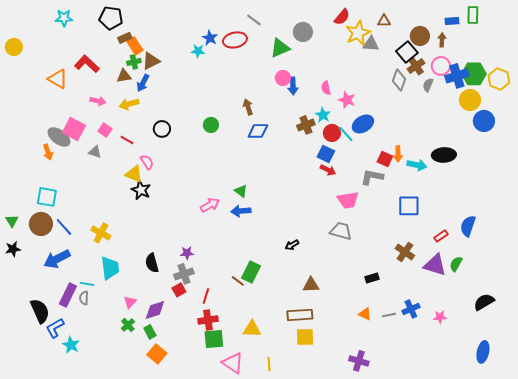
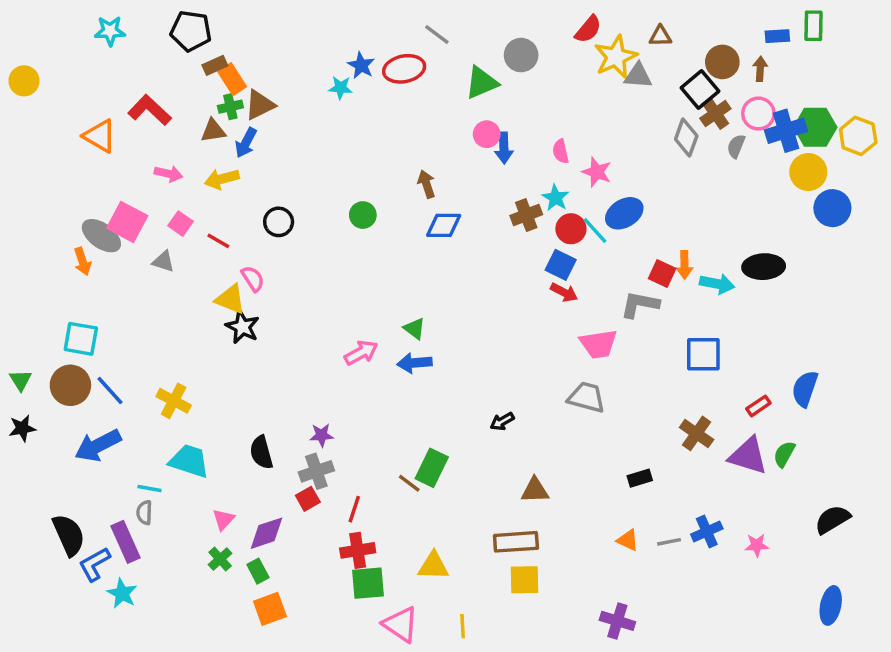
cyan trapezoid: (110, 268) -> (189, 461), turned -65
purple rectangle: (68, 295) -> (125, 542), moved, turned -50
orange square: (157, 354) -> (270, 609), turned 30

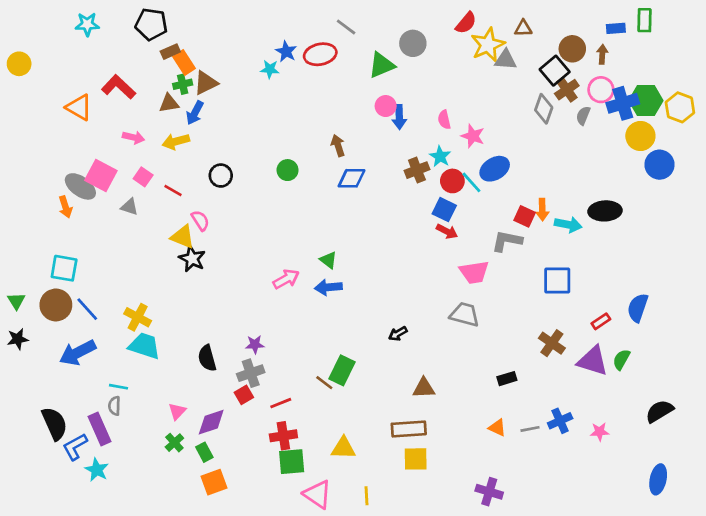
cyan trapezoid: (189, 461) -> (144, 346), moved
red line: (354, 509) -> (281, 403), turned 50

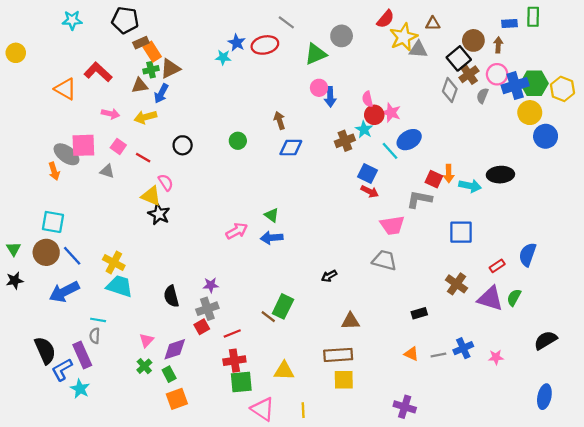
pink square: (101, 176) -> (83, 145), turned -30
red circle: (452, 181) -> (374, 115), moved

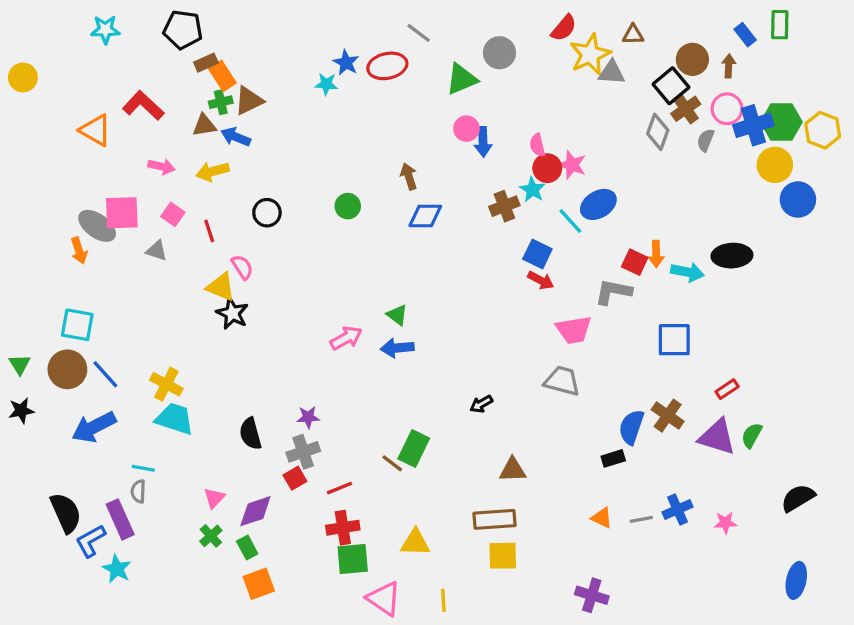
blue rectangle: (509, 24) -> (745, 35), turned 56
blue arrow: (161, 93) -> (236, 137), turned 84
red line: (143, 158) -> (209, 231), turned 42
blue semicircle: (528, 255) -> (631, 427), moved

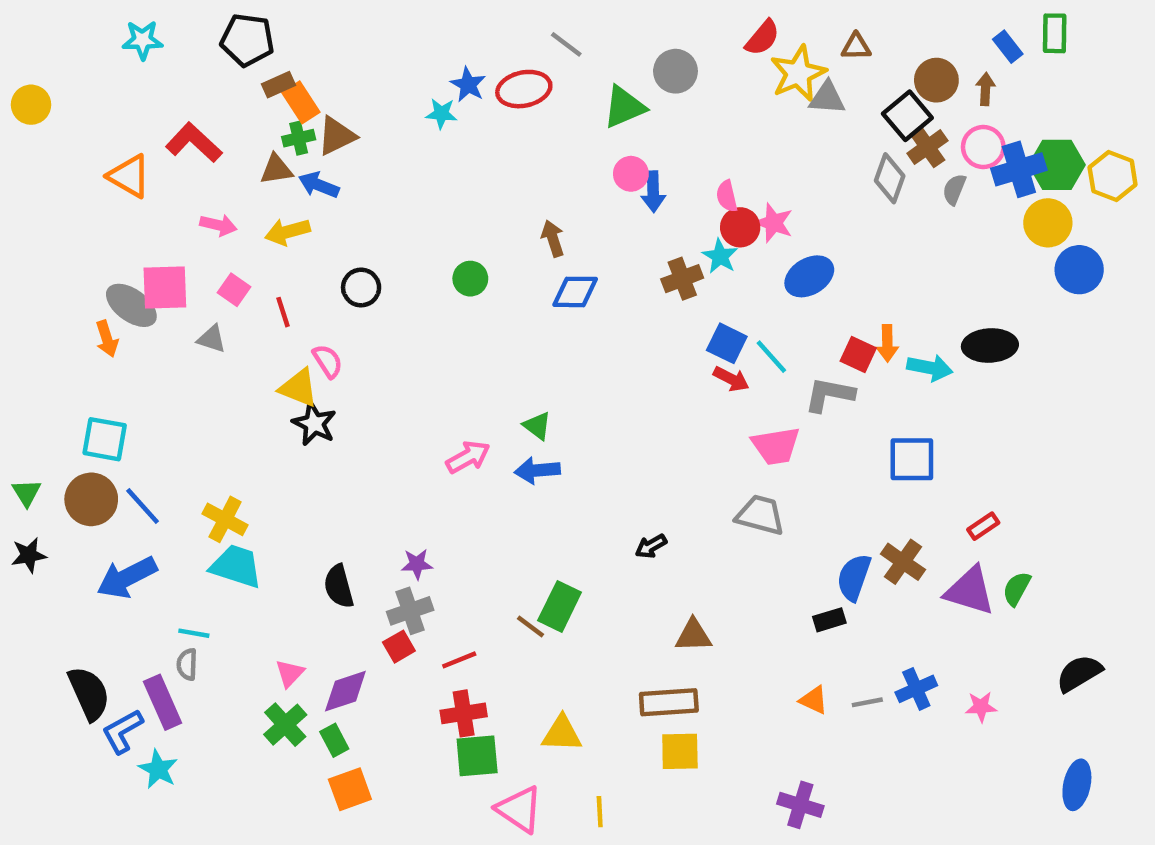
cyan line: (570, 221) -> (771, 357), moved
green cross: (211, 536) -> (285, 725), size x1.4

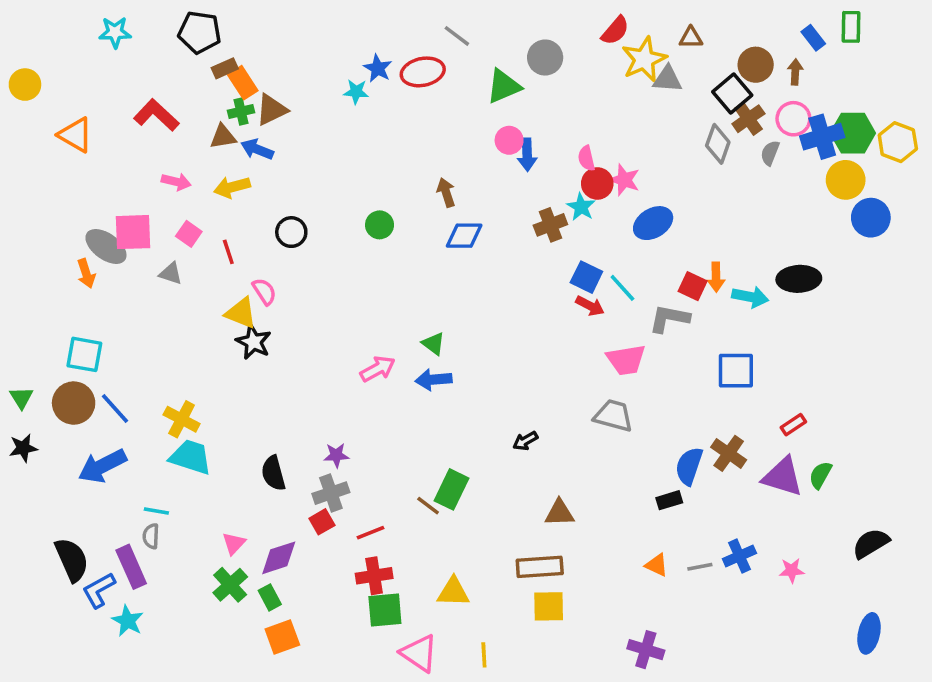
orange triangle: (129, 176) -> (75, 135), moved

